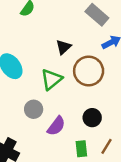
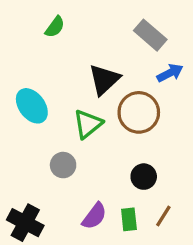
black triangle: (63, 47) -> (104, 80), size x1.5
purple semicircle: (56, 126) -> (94, 216), moved

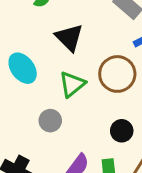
black triangle: (104, 80) -> (69, 38), moved, turned -32

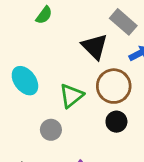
black triangle: (69, 38) -> (95, 46), moved
black circle: (122, 131) -> (116, 122), moved

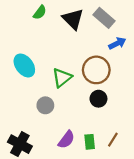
black triangle: (95, 46) -> (73, 19), moved

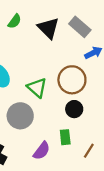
green triangle: (62, 78) -> (37, 88), turned -40
gray circle: (45, 105) -> (20, 116), size x1.5
green rectangle: (90, 142) -> (65, 137), moved

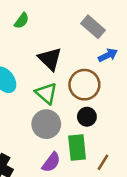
black triangle: (48, 28) -> (50, 59), moved
gray circle: (20, 116) -> (46, 124), moved
green rectangle: (65, 137) -> (77, 148), size x1.5

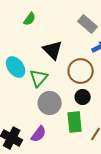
green triangle: (46, 93) -> (39, 78), moved, turned 30
purple semicircle: (51, 162) -> (39, 134), moved

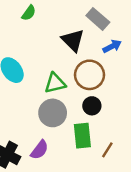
black triangle: (53, 50) -> (73, 40), moved
green triangle: (39, 78) -> (55, 83), moved, turned 36

